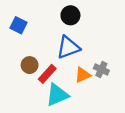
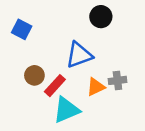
black circle: (70, 15) -> (101, 17), moved
gray cross: (101, 69) -> (117, 80), turned -32

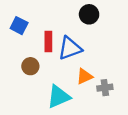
gray cross: (117, 80) -> (105, 88), moved
red rectangle: (55, 86) -> (48, 41), moved, turned -42

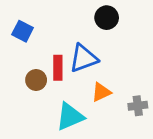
red rectangle: (48, 41) -> (58, 68), moved
gray cross: (105, 88) -> (138, 106), moved

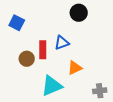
blue triangle: (84, 58) -> (62, 43), size x0.7
gray cross: (138, 106) -> (100, 91), moved

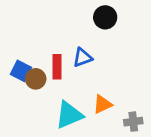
blue square: (17, 23) -> (21, 71), moved
orange triangle: (75, 68) -> (102, 104), moved

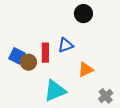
orange triangle: (102, 104) -> (86, 70), moved
gray cross: (133, 122) -> (106, 96), turned -32

